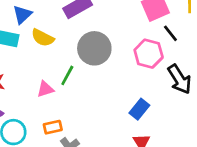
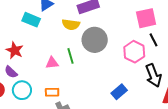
yellow semicircle: (43, 38) -> (71, 25), moved, turned -30
green line: (67, 75) -> (71, 56), turned -56

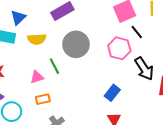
yellow semicircle: (71, 25) -> (37, 39), moved
orange rectangle: (52, 92) -> (43, 99), moved

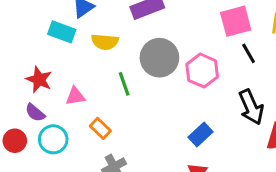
pink hexagon: (119, 48) -> (202, 71), moved
pink triangle: (37, 77) -> (75, 96), moved
orange rectangle: (43, 99) -> (100, 128), turned 48

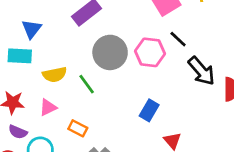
yellow semicircle: (105, 42) -> (55, 75), moved
black line: (249, 53) -> (178, 39), moved
blue rectangle: (200, 134) -> (149, 110), moved

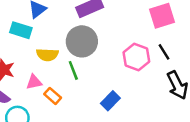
gray circle: (110, 52) -> (82, 41), moved
blue rectangle: (149, 110) -> (110, 101), moved
orange rectangle: (78, 128) -> (53, 96), moved

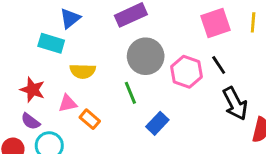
gray circle: (82, 41) -> (146, 56), moved
green line: (73, 70) -> (130, 93), moved

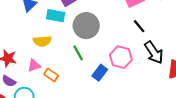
cyan rectangle: (51, 43) -> (56, 16), moved
pink hexagon: (187, 72) -> (121, 57), moved

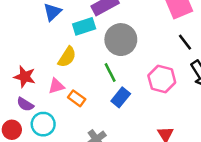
cyan rectangle: (56, 16) -> (84, 26), turned -30
yellow semicircle: (42, 41) -> (67, 57), turned -54
blue rectangle: (100, 73) -> (121, 97), moved

